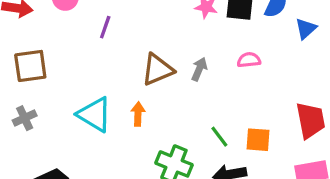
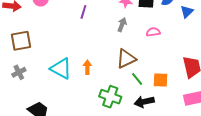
purple line: (105, 27) -> (83, 12), moved
gray arrow: (199, 69) -> (122, 25), moved
brown triangle: (157, 70) -> (126, 59), moved

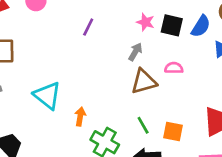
brown triangle: (126, 59) -> (144, 82), moved
orange arrow: (87, 67) -> (80, 116), moved

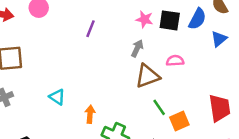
cyan triangle: (47, 95) -> (57, 97), size x0.6
green line: (143, 125) -> (159, 107), moved
orange square: (173, 131) -> (179, 121), turned -30

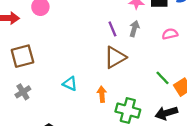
purple line: (90, 29) -> (112, 29), moved, turned -35
brown triangle: (148, 76) -> (115, 57), moved

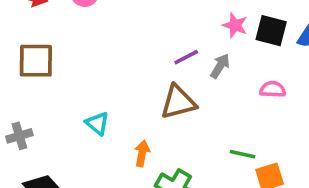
purple line: (112, 29) -> (186, 57), turned 70
green line: (163, 78) -> (243, 154), turned -49
gray cross: (23, 92) -> (19, 136), moved

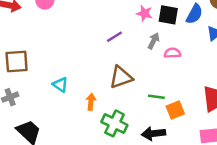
brown square: (36, 61) -> (17, 61), moved
gray arrow: (220, 66) -> (154, 41), moved
brown triangle: (178, 102) -> (121, 77), moved

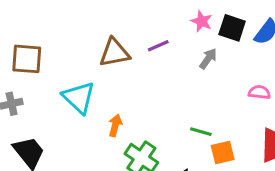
pink semicircle: (172, 53) -> (259, 92), moved
brown triangle: (121, 77) -> (114, 53), moved
cyan triangle: (60, 85) -> (79, 97), size x1.6

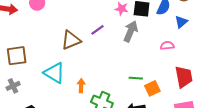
gray arrow: (208, 59) -> (131, 31), size x1.5

